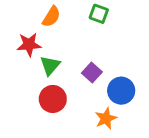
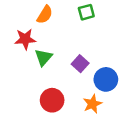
green square: (99, 14) -> (86, 12), turned -35
red circle: (53, 99) -> (52, 100), moved

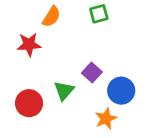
green triangle: (44, 57) -> (64, 91), moved
red circle: (52, 100) -> (29, 103), moved

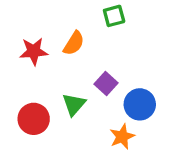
orange semicircle: (51, 17) -> (74, 43), moved

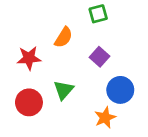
red star: (34, 51) -> (29, 58), moved
purple square: (106, 83) -> (100, 57), moved

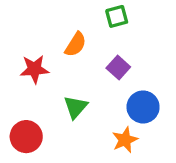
red circle: (29, 102) -> (26, 137), moved

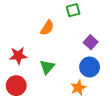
purple square: (118, 67) -> (91, 42), moved
red star: (34, 69) -> (18, 56), moved

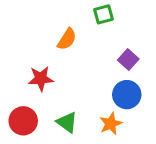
red star: (18, 56) -> (41, 79), moved
green triangle: (47, 67) -> (67, 122), moved, turned -35

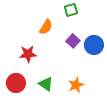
purple square: (128, 60) -> (73, 41), moved
blue circle: (127, 95) -> (94, 45), moved

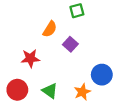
purple square: (73, 41) -> (70, 44), moved
blue circle: (94, 45) -> (102, 75), moved

